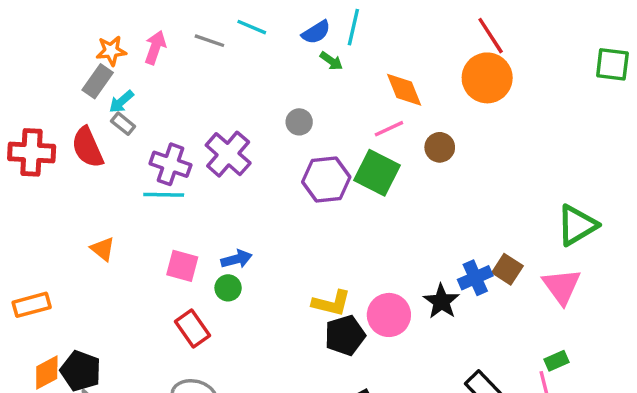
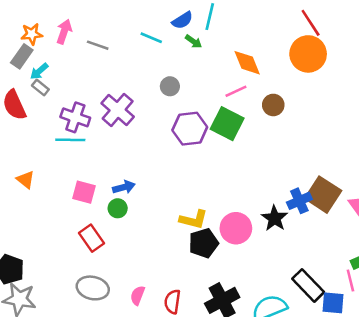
cyan line: (252, 27) -> (151, 38), moved
gray line: (209, 41) -> (98, 45), moved
brown square: (507, 269) -> (323, 195), size x1.6

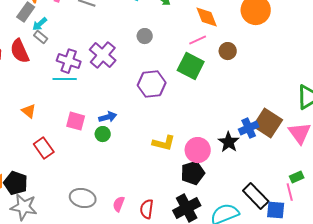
purple hexagon: (190, 129) -> (152, 84), moved
red rectangle: (91, 238) -> (44, 148), moved
black pentagon: (204, 243) -> (193, 173), moved

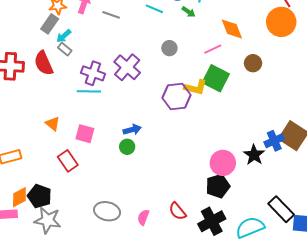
pink line: (198, 40) -> (213, 49), moved
pink square: (76, 121) -> (85, 134), moved
yellow L-shape: (164, 143) -> (196, 87), moved
red semicircle: (147, 209) -> (178, 211), moved, turned -48

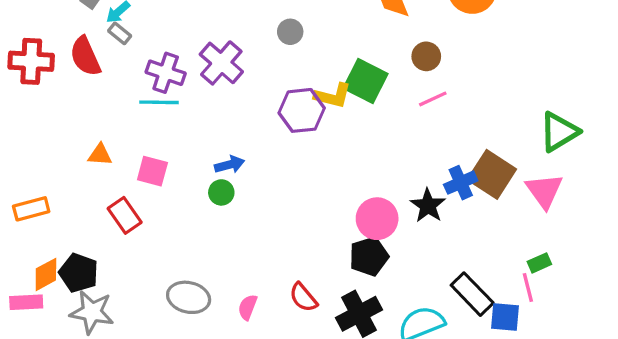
pink line: (213, 49) -> (433, 99), moved
orange triangle: (53, 124) -> (100, 155), turned -35

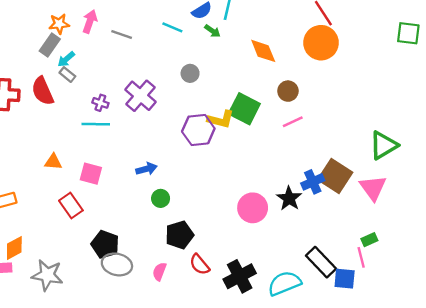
purple cross: (166, 73) -> (100, 103), size x0.6
green circle: (221, 192) -> (161, 198), moved
black pentagon: (369, 256) -> (179, 235), moved
black pentagon: (79, 273) -> (105, 244), moved

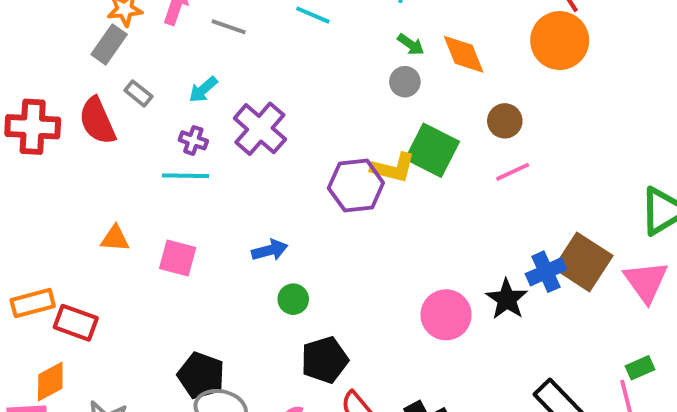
green arrow: (212, 31) -> (411, 44), moved
cyan arrow: (66, 59) -> (203, 90), moved
gray circle: (190, 73) -> (405, 82), moved
red rectangle: (71, 205) -> (76, 323), moved, turned -35

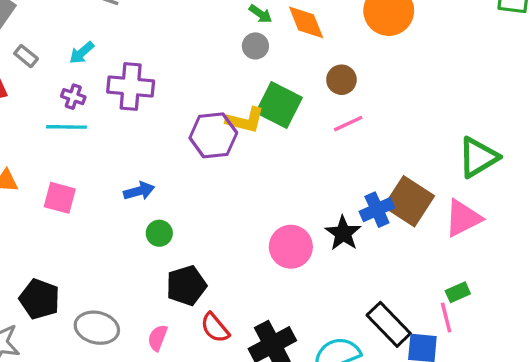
purple cross: (260, 129) -> (131, 86), turned -36
pink triangle: (646, 282) -> (463, 218), turned 39
black pentagon: (201, 376) -> (40, 299), moved

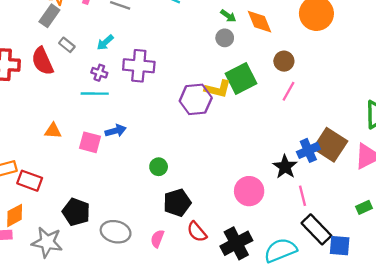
green square: (279, 105) -> (241, 79), turned 36
pink line: (348, 124) -> (289, 91), turned -36
blue arrow: (139, 191) -> (116, 131), moved
pink circle: (291, 247) -> (249, 191), moved
pink line: (446, 318) -> (302, 196), moved

